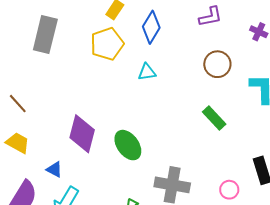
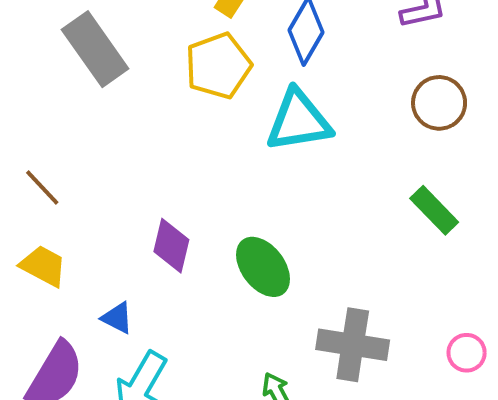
gray rectangle: (45, 35) -> (95, 49), turned -48
cyan triangle: (147, 72) -> (299, 121), size x1.8
purple diamond: (82, 134) -> (171, 246), size x0.7

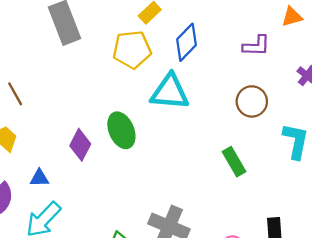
green ellipse: (263, 267) -> (121, 130), moved
blue triangle: (117, 318) -> (39, 178), turned -42

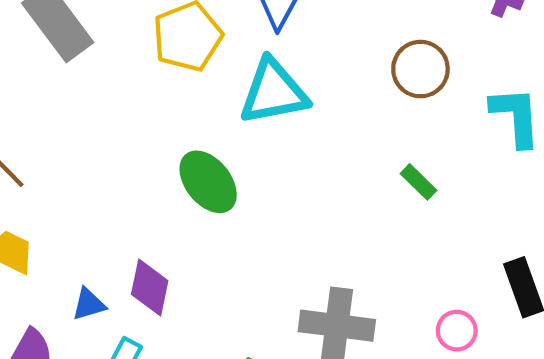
purple diamond: (80, 145) -> (150, 287), moved
green rectangle: (234, 162) -> (419, 182), size x0.7

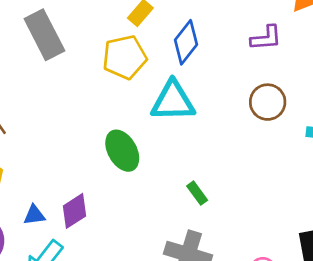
green rectangle: (419, 182) -> (197, 193), moved
purple diamond: (150, 287) -> (74, 211), turned 36

